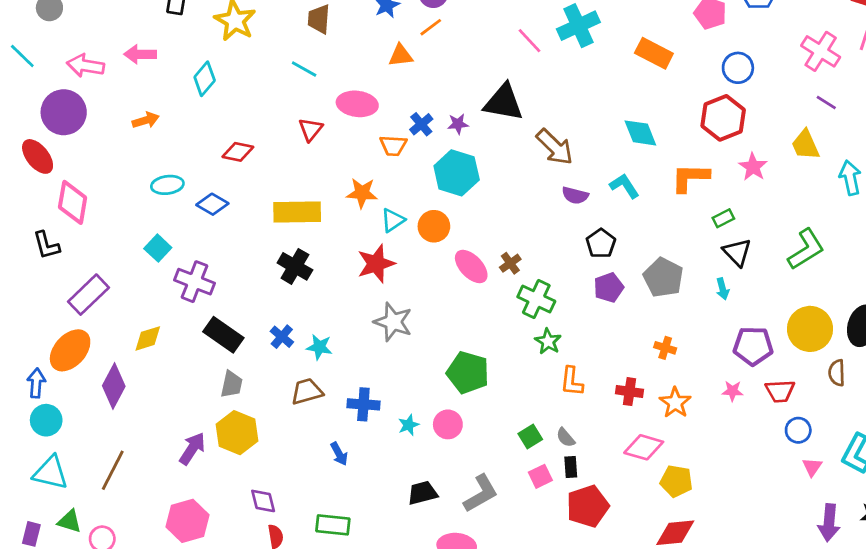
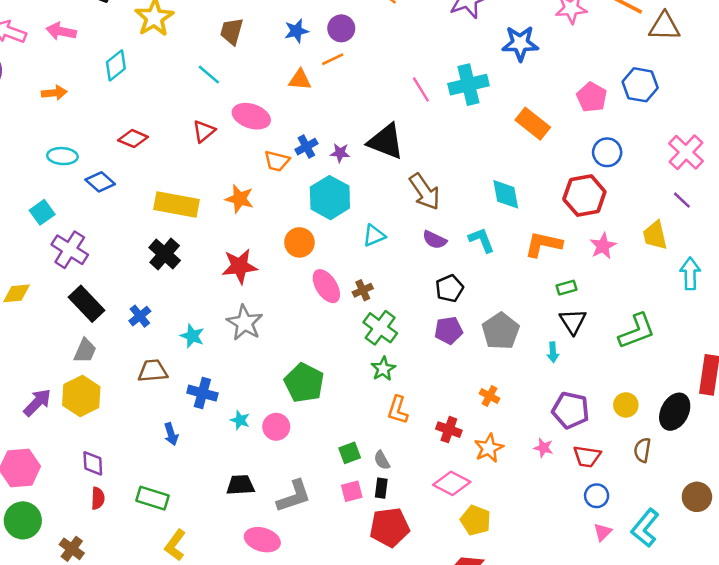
cyan triangle: (393, 220) -> (374, 236), moved
yellow circle: (810, 329) -> (626, 405), size x0.6
cyan star: (319, 347) -> (192, 336), moved
cyan star: (409, 425) -> (240, 420), turned 30

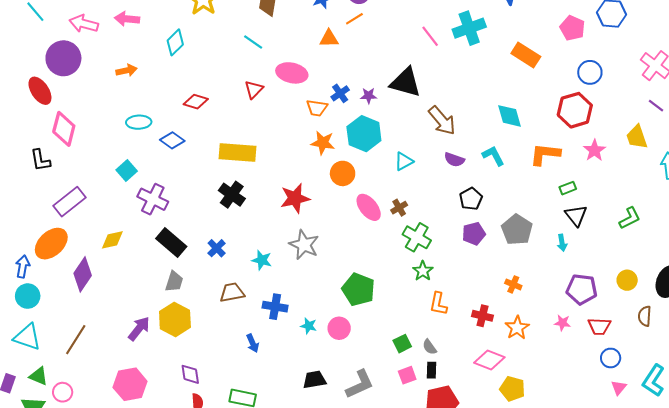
orange star: (239, 199) -> (323, 143), moved
green L-shape: (637, 331) -> (630, 218), size x0.7

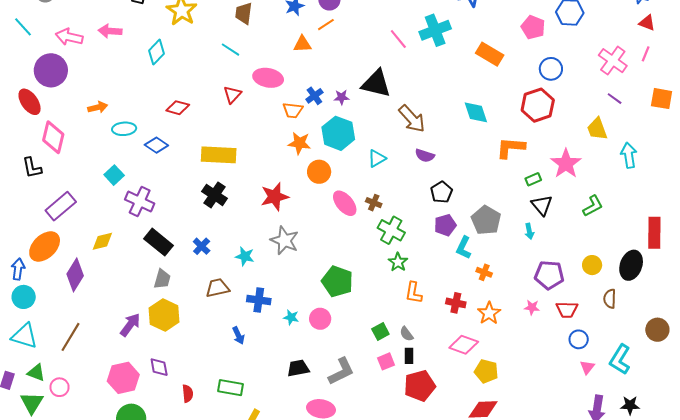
orange arrow: (127, 70) -> (98, 107), moved
pink star: (594, 150) -> (566, 164), moved, size x1.4
cyan L-shape: (493, 156) -> (464, 248), moved, turned -125
brown cross: (399, 208) -> (374, 203), turned -35
purple diamond: (190, 374) -> (159, 367), moved

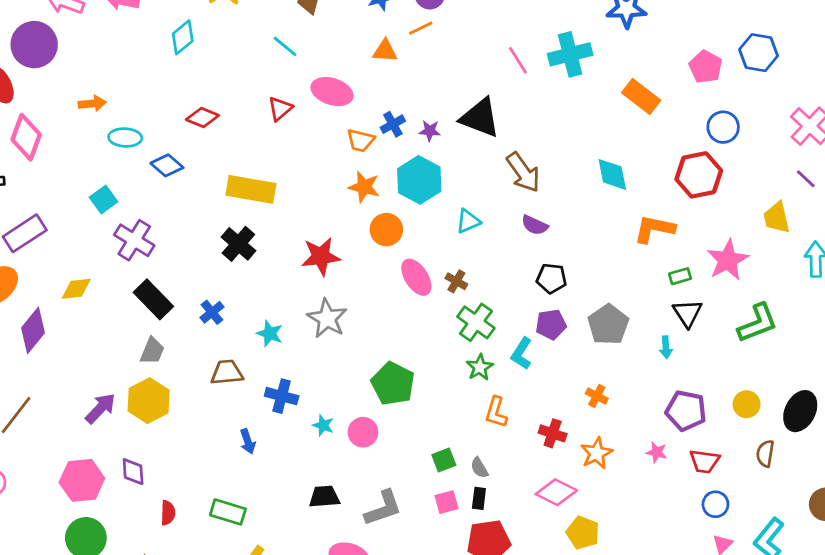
black pentagon: (441, 192) -> (552, 278), turned 30
green L-shape: (593, 206) -> (758, 323), size x1.4
cyan L-shape: (464, 248) -> (522, 353), moved

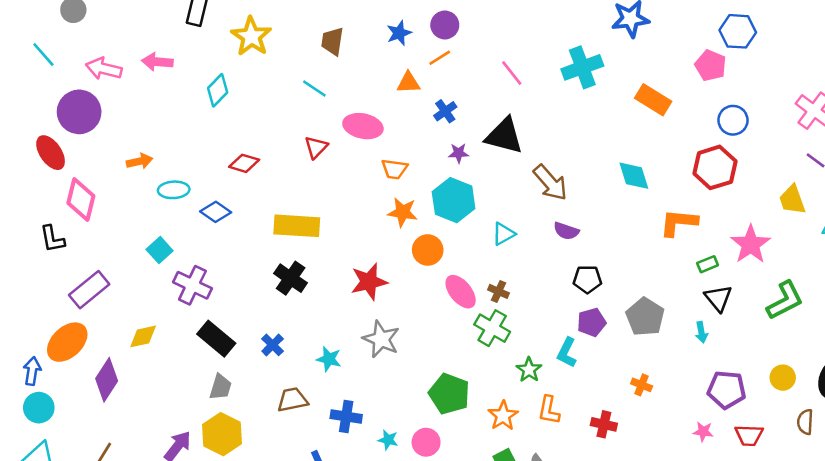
blue hexagon: (759, 53) -> (738, 31), moved
pink line: (518, 60) -> (512, 73), moved
blue cross: (393, 124) -> (445, 111), moved
green cross: (476, 322) -> (492, 328), moved
orange star: (597, 453) -> (503, 416), moved

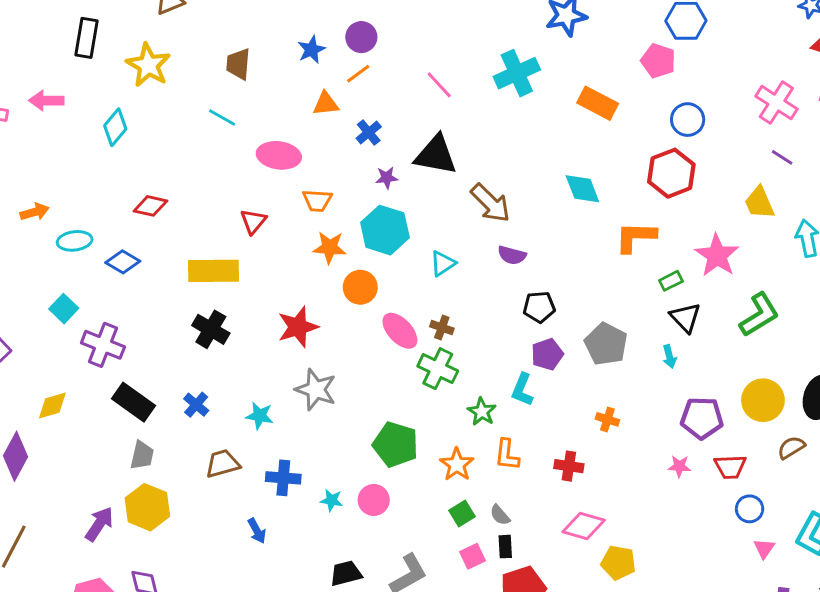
red triangle: (316, 147) -> (253, 221), moved
yellow circle: (783, 378) -> (763, 400), size x1.5
brown semicircle: (805, 422) -> (791, 447), turned 60

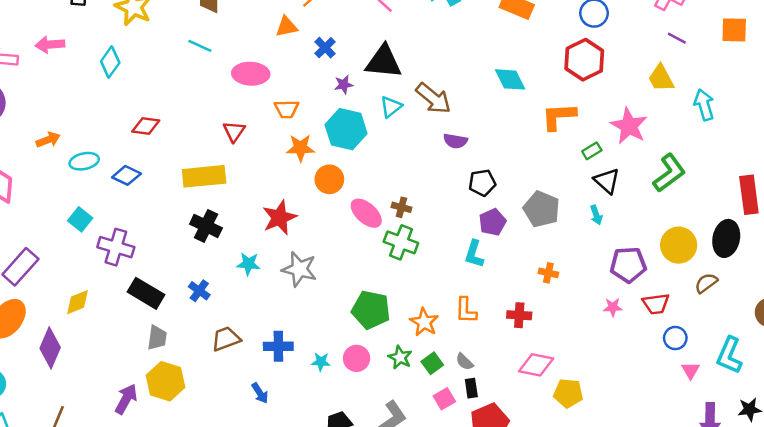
cyan triangle: (443, 263) -> (391, 107), moved
green star: (482, 412) -> (400, 357), moved
cyan star: (260, 416) -> (248, 264), moved

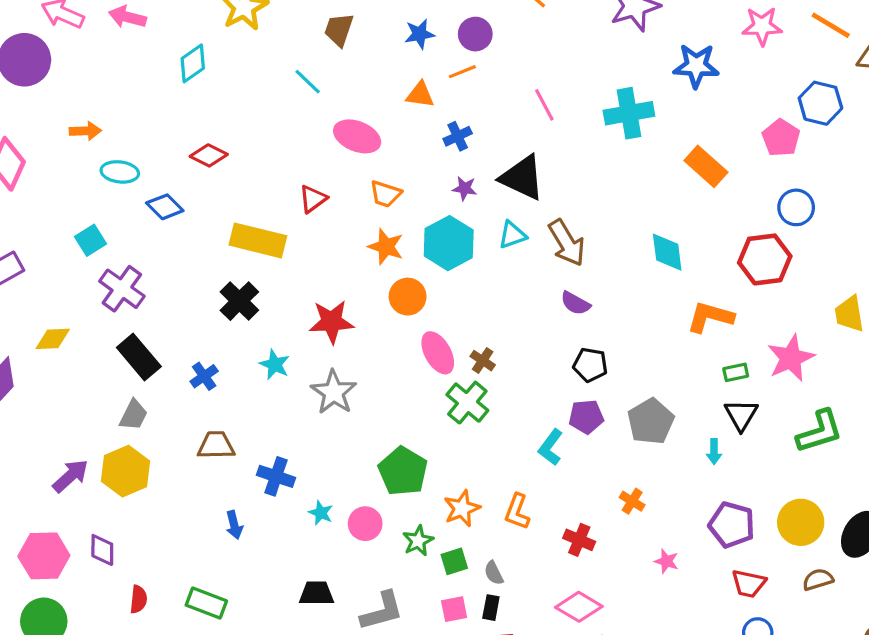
pink star: (613, 307) -> (666, 561), moved

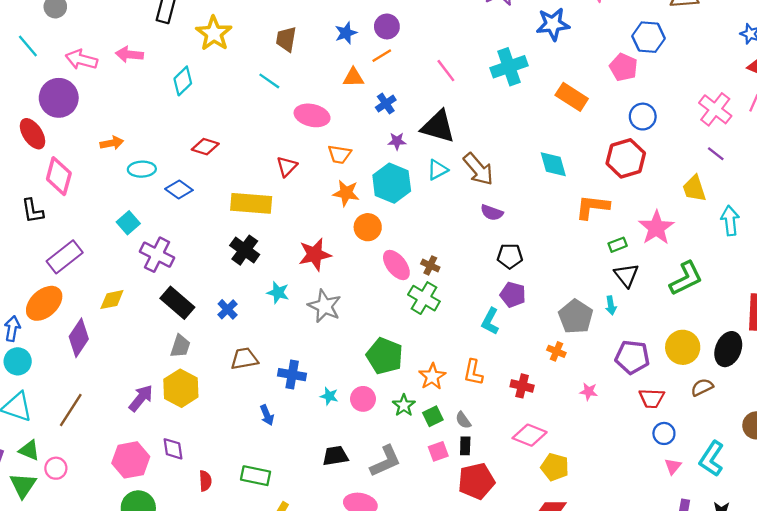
purple pentagon: (586, 417) -> (513, 295), turned 30
gray pentagon: (651, 421) -> (576, 317), moved

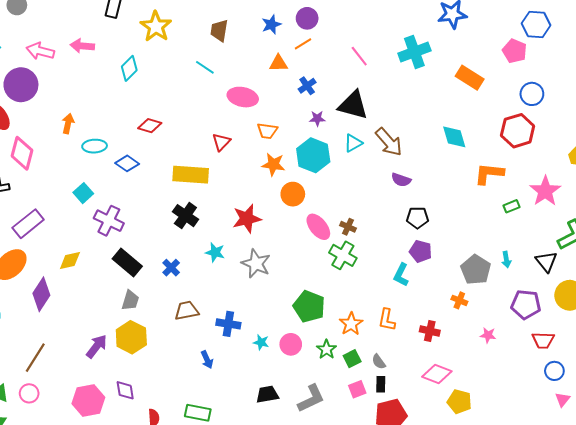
orange arrow: (112, 143) -> (68, 124), turned -66
black triangle: (626, 275) -> (546, 262), moved
pink circle: (56, 468) -> (29, 393), moved

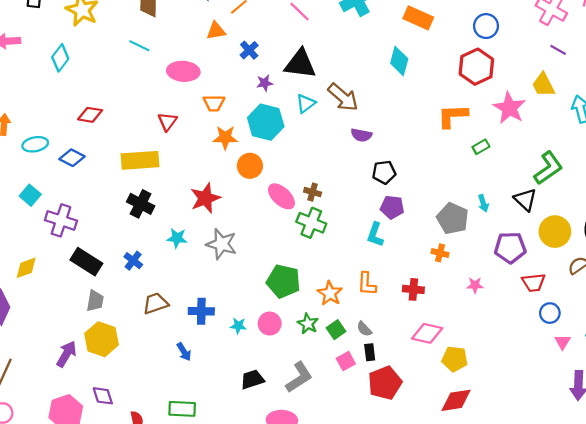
cyan diamond: (454, 137) -> (399, 61), moved, turned 40
pink star: (545, 191) -> (509, 108), moved

